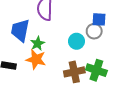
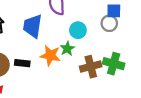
cyan circle: (77, 41) -> (78, 30), moved
green star: (38, 44) -> (67, 49), moved

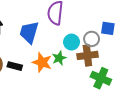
gray circle: (109, 23) -> (92, 39), moved
brown cross: (91, 67) -> (87, 55), moved

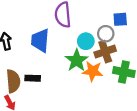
green star: (59, 58) -> (77, 60), size x1.5
orange star: (42, 62) -> (93, 71), moved

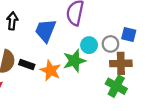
brown cross: (105, 52) -> (121, 63), moved
orange star: (93, 71) -> (50, 70), moved

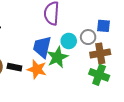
blue trapezoid: (45, 31) -> (42, 47), moved

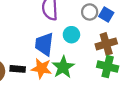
blue square: (103, 26) -> (106, 15), turned 32
gray circle: (88, 37) -> (90, 12), moved
green star: (57, 57) -> (63, 67), moved

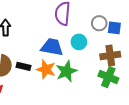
blue square: (106, 15) -> (114, 28), turned -32
blue trapezoid: (44, 44) -> (52, 47), turned 85

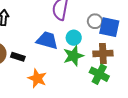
blue square: (114, 28) -> (109, 27), size x1.5
orange star: (46, 69) -> (37, 78), moved
green star: (66, 71) -> (73, 56), moved

